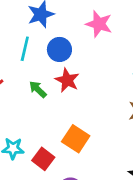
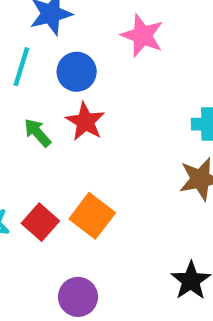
red square: (43, 159) -> (40, 222), moved

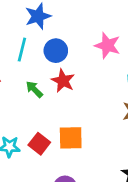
pink star: (142, 36) -> (107, 45), moved
orange square: (92, 216) -> (71, 138), turned -35

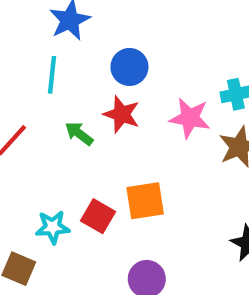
pink star: (107, 45) -> (190, 118), moved
blue circle: (56, 51) -> (129, 67), moved

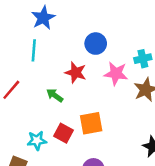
blue circle: (129, 67) -> (96, 44), moved
green arrow: (79, 133) -> (55, 95), moved

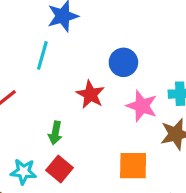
green arrow: (55, 95) -> (55, 133), moved, turned -126
orange square: (91, 123) -> (133, 166), moved

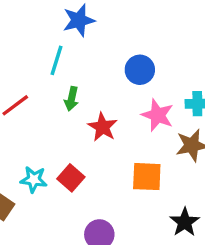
red star: (90, 94) -> (103, 127), moved
green arrow: (55, 133) -> (71, 99), moved

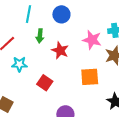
blue circle: (140, 70) -> (61, 14), moved
cyan star: (34, 179) -> (19, 64), moved

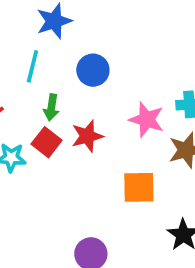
red star: (60, 50) -> (87, 136), turned 30
red square: (45, 83) -> (47, 142), moved

